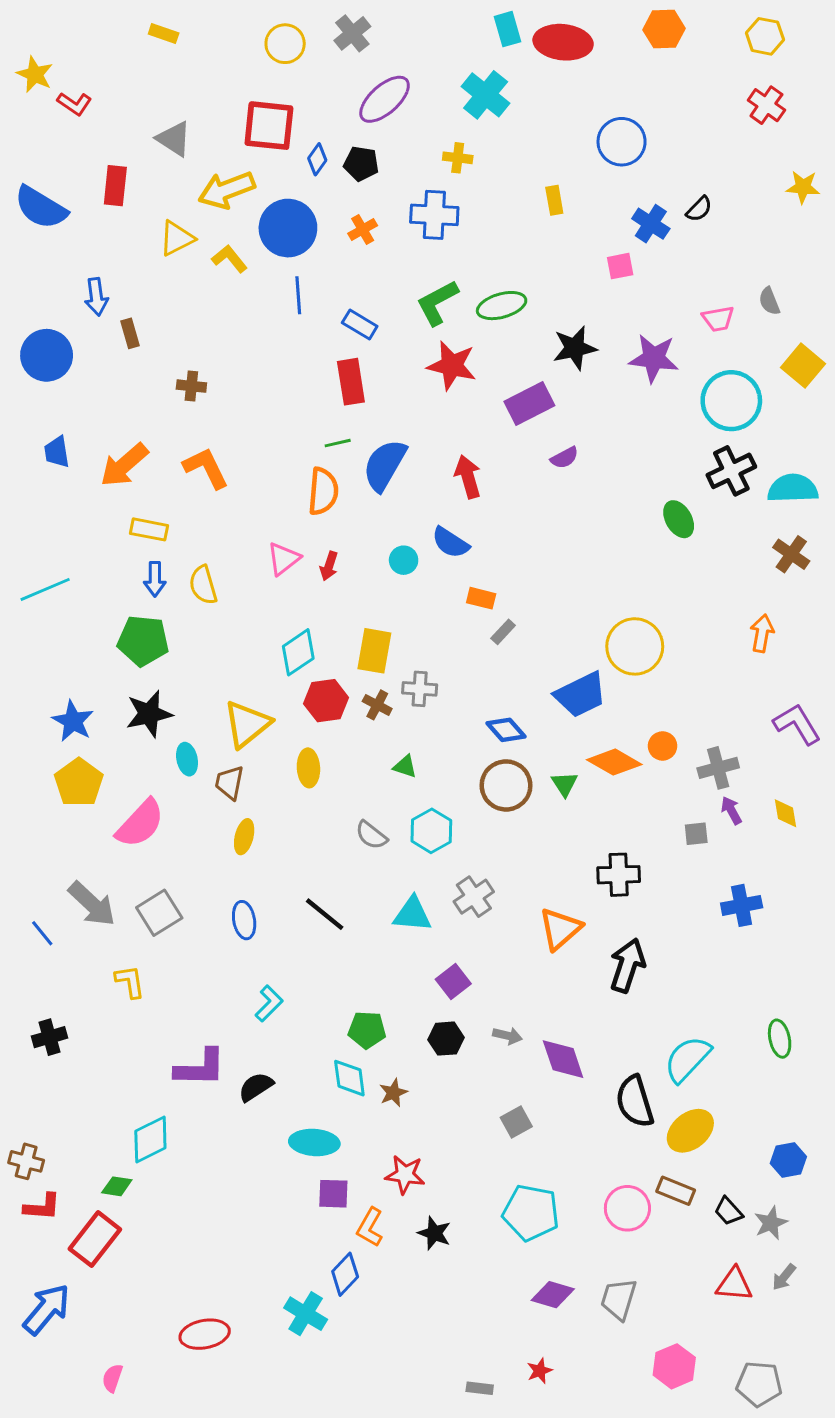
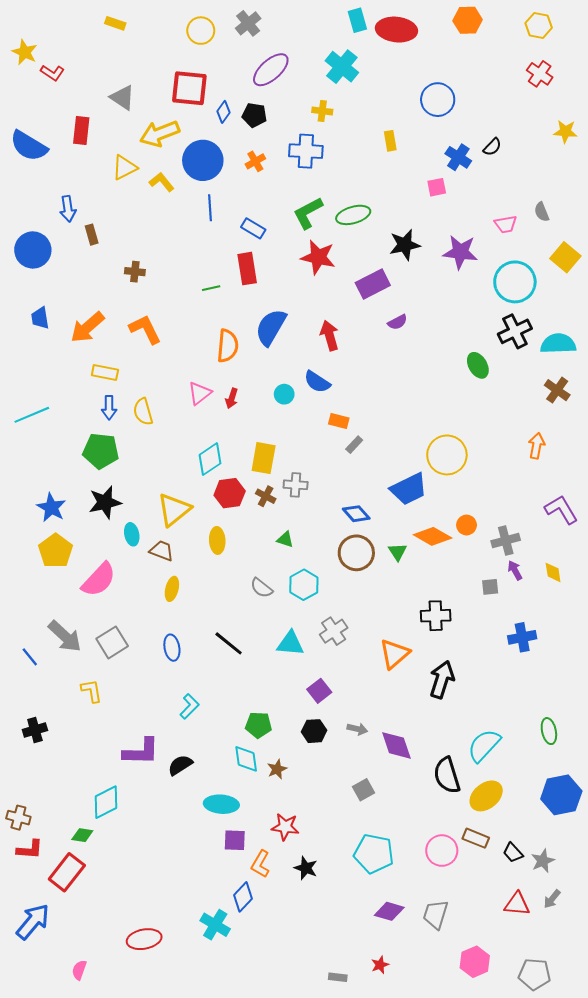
green line: (338, 443) -> (211, 288), moved
brown trapezoid: (229, 783) -> (162, 551), turned 100
blue hexagon: (788, 1160) -> (561, 795), moved, size x1.6

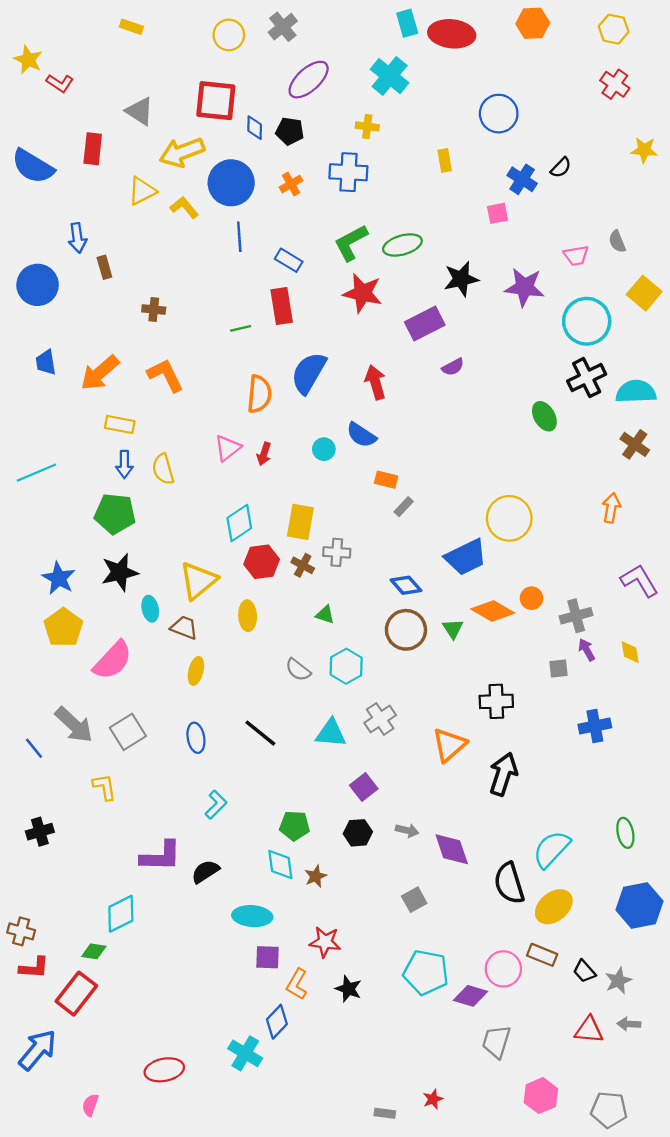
blue diamond: (223, 112) -> (255, 128), turned -35
gray arrow: (552, 899) -> (629, 1024), turned 54
purple diamond: (389, 911) -> (470, 996), moved

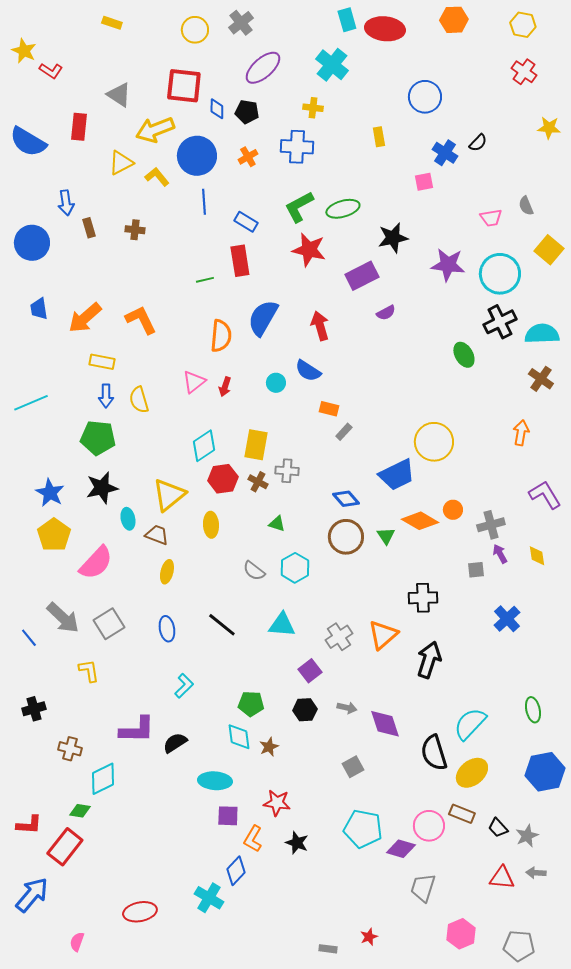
purple star: (524, 287) -> (448, 265), moved
brown cross: (154, 310) -> (135, 230), moved
gray cross: (380, 719) -> (339, 637), moved
blue cross: (595, 726) -> (507, 619), turned -32
brown cross: (21, 931) -> (70, 749), moved

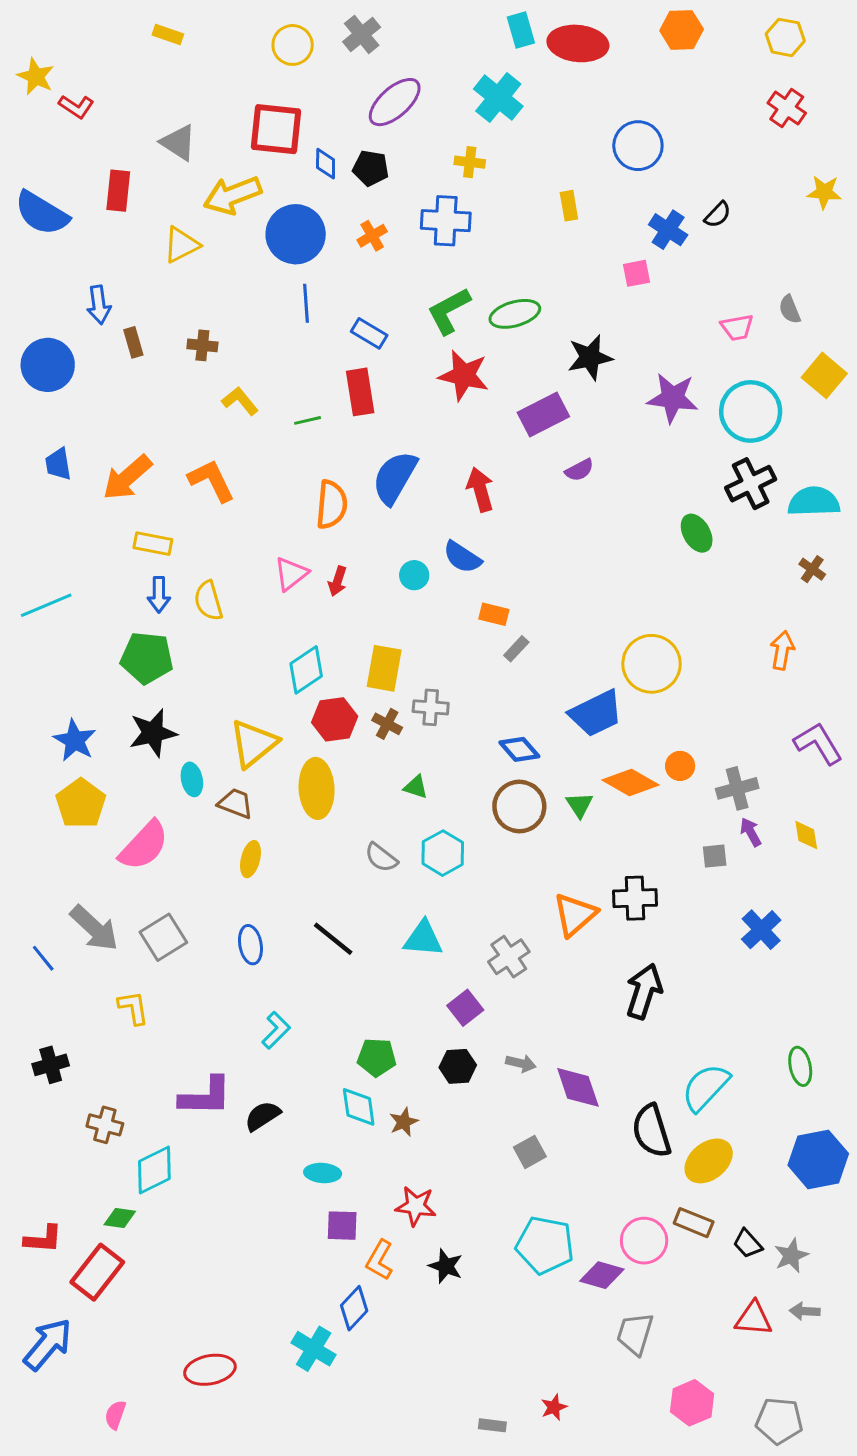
yellow L-shape: (157, 177) -> (240, 401), moved
brown cross: (541, 379) -> (812, 569), size x0.7
yellow ellipse: (211, 525) -> (317, 788), size x1.5
orange triangle: (383, 635) -> (575, 915), moved
cyan ellipse: (215, 781) -> (323, 1173), size x0.7

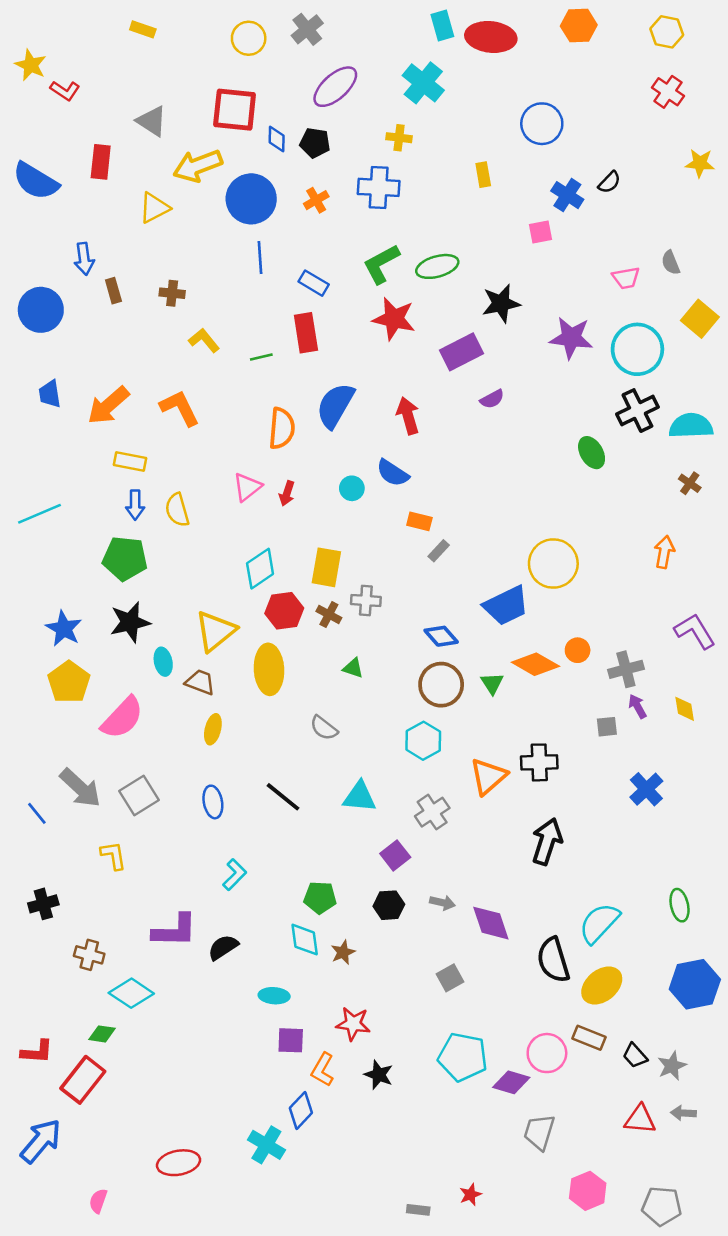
cyan hexagon: (443, 853) -> (423, 741), moved
cyan diamond: (154, 1170) -> (131, 993), turned 60

